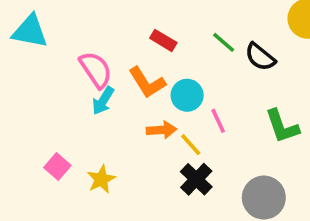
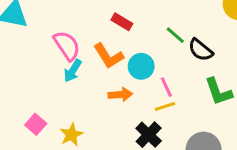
green line: (224, 42) -> (175, 35), moved
black semicircle: (260, 57) -> (201, 50), moved
yellow line: (191, 145) -> (165, 106), moved, turned -66

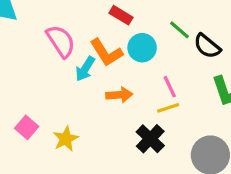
cyan circle: (141, 66) -> (142, 48), moved
cyan arrow: (73, 71) -> (85, 69), moved

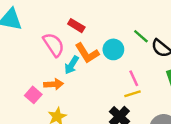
red rectangle: (121, 15) -> (76, 26), moved
orange arrow: (119, 95) -> (54, 84), moved
pink square: (27, 127) -> (33, 95), moved

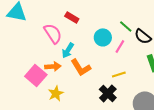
orange L-shape: (87, 53) -> (81, 67), moved
pink line: (134, 78) -> (120, 46), moved, turned 56
pink square: (33, 95) -> (36, 75), size x1.5

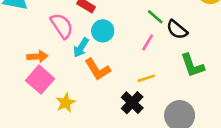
cyan circle: (103, 37) -> (103, 31), moved
orange arrow: (53, 66) -> (37, 57), moved

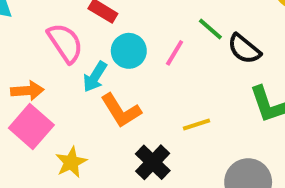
pink line: (148, 42) -> (175, 53), moved
black cross: (132, 103) -> (153, 162), moved

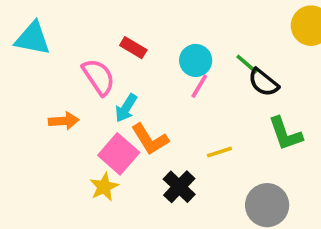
green line: (210, 29) -> (247, 64), moved
cyan circle: (129, 51) -> (196, 60), moved
pink square: (31, 126) -> (119, 154), moved

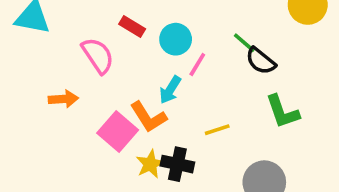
cyan circle: (196, 60) -> (176, 39), moved
cyan arrow: (126, 108) -> (170, 90), moved
yellow star: (104, 187) -> (150, 164), moved
black cross: (179, 187) -> (177, 164), turned -32

